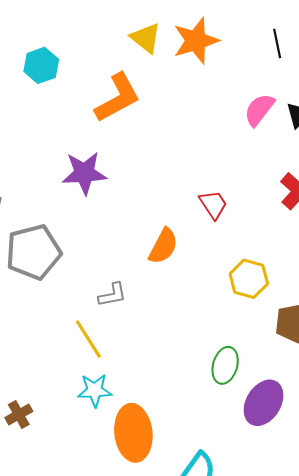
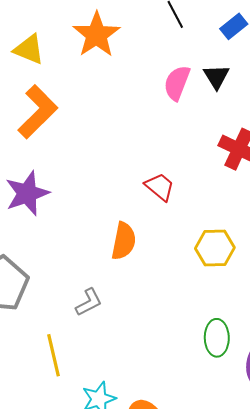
yellow triangle: (146, 38) -> (29, 49), moved
yellow line: (88, 339) -> (54, 355), moved, turned 36

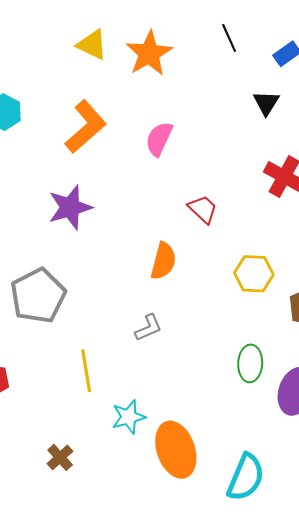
yellow triangle: (29, 49) -> (92, 45), moved
pink semicircle: (177, 83) -> (159, 139), moved
gray L-shape: (89, 302) -> (148, 328), moved

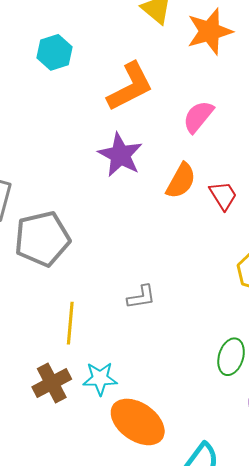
purple star: (70, 207) -> (120, 155), moved, turned 30
orange semicircle: (163, 261) -> (181, 181), moved
orange ellipse: (176, 450) -> (138, 422), turned -50
brown cross: (60, 457) -> (52, 383), moved, size x1.4

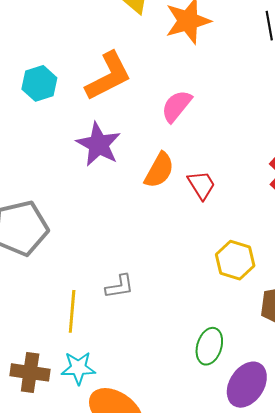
cyan hexagon: (54, 52) -> (39, 83), moved
yellow line: (70, 323) -> (72, 311), moved
brown cross: (52, 383) -> (30, 372), turned 36

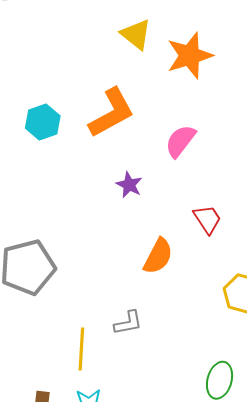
purple star: (99, 144) -> (129, 185), moved, size x0.6
orange semicircle: (159, 170) -> (158, 256), moved

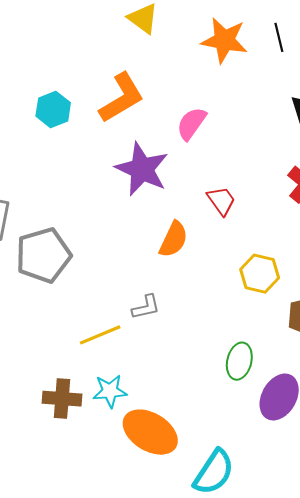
orange star: (190, 56) -> (224, 40), moved, turned 30
purple star: (129, 185) -> (142, 169), size x2.0
yellow line: (81, 349) -> (100, 335), turned 66

